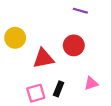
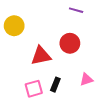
yellow circle: (15, 38) -> (14, 26), moved

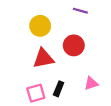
yellow circle: (14, 26) -> (40, 26), moved

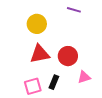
red circle: (74, 45) -> (68, 56), moved

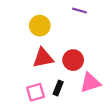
pink triangle: (84, 77) -> (90, 83), size x1.5

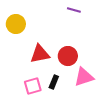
yellow circle: (40, 26) -> (16, 24), moved

